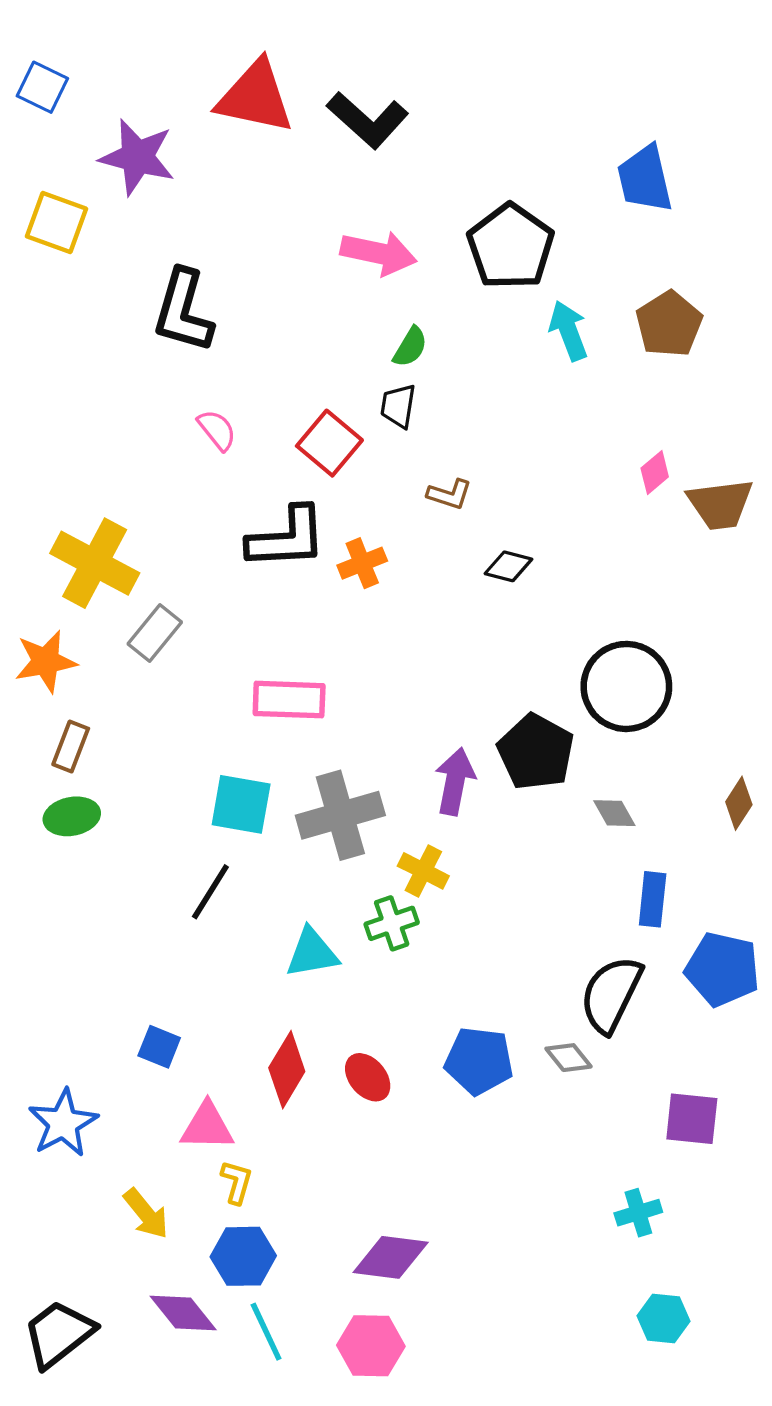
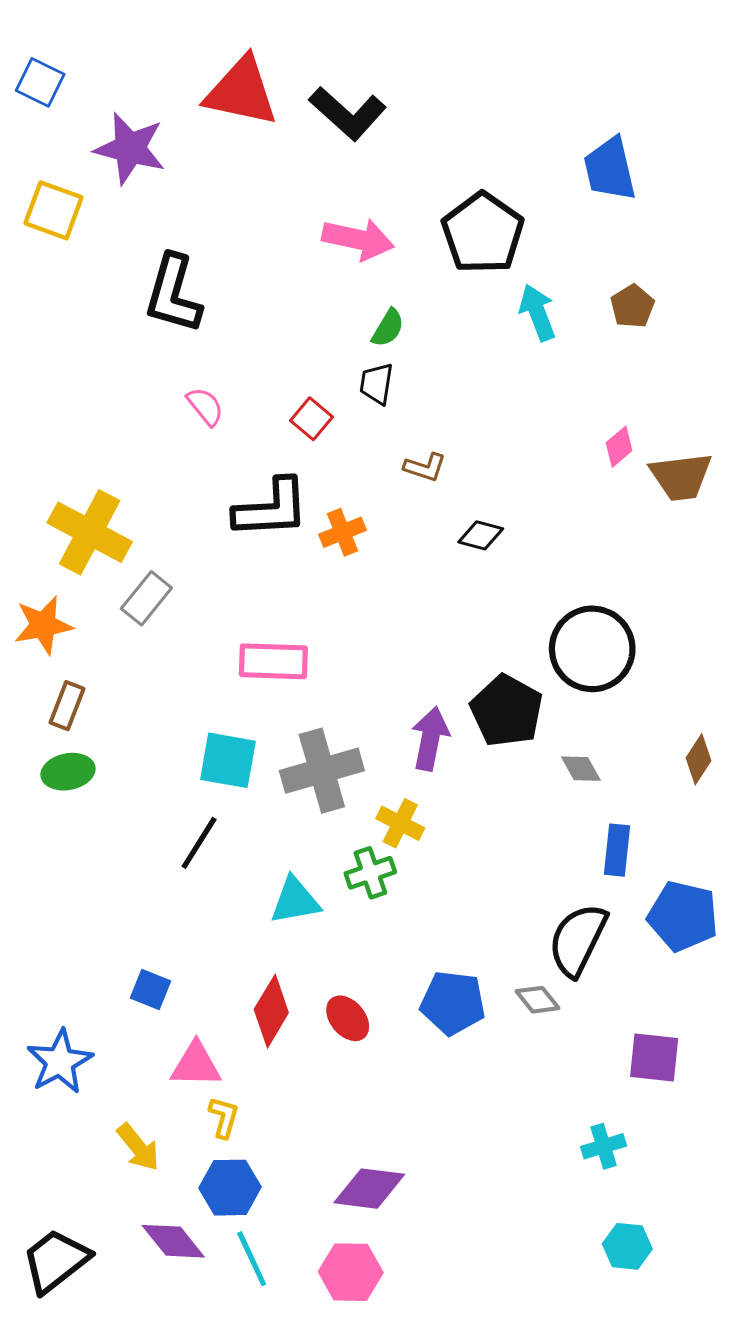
brown pentagon: (669, 324) -> (632, 306), size x0.7
red square: (329, 443) -> (312, 419), size x0.7

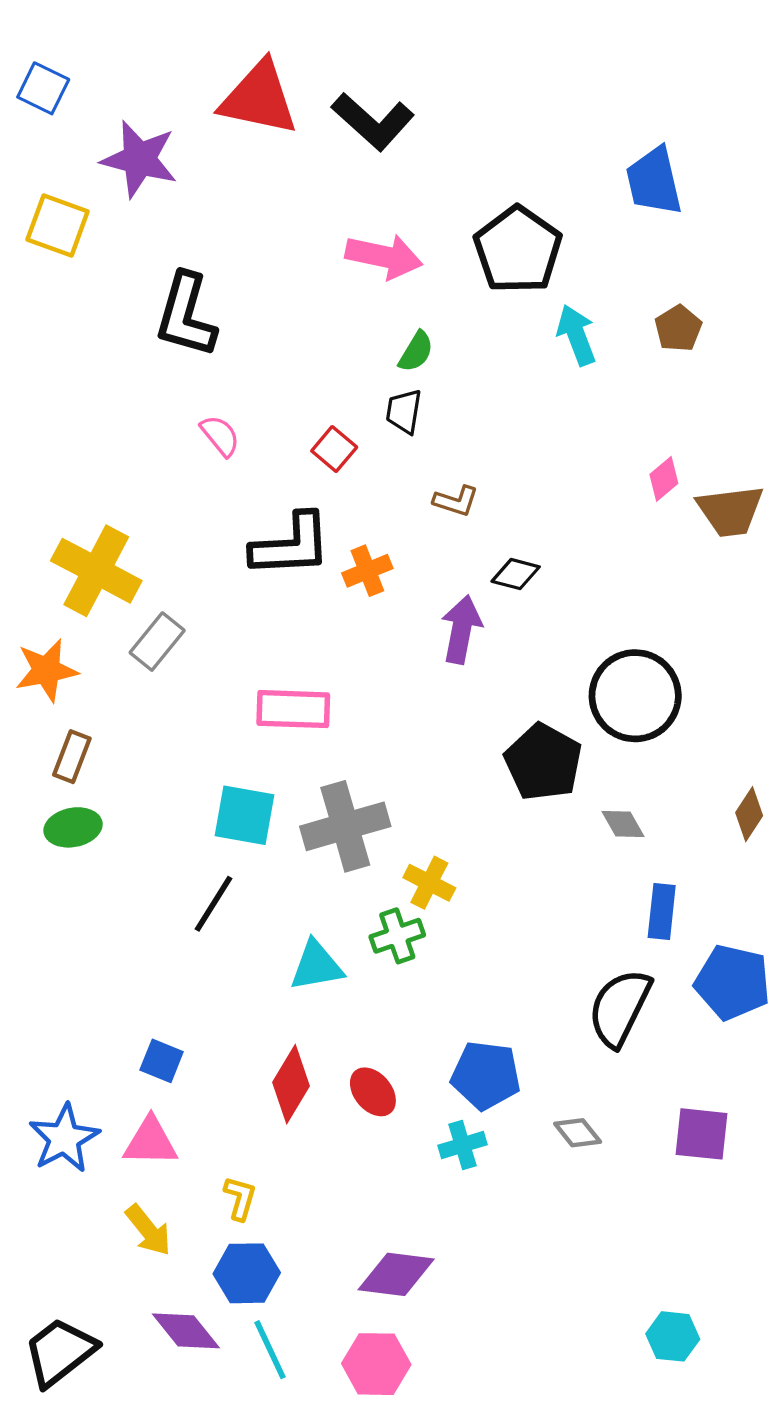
purple arrow: (430, 739) -> (461, 629), moved
gray diamond: (538, 1000) -> (578, 1133), moved
pink triangle: (196, 1065) -> (150, 1142), moved
cyan cross: (604, 1146) -> (463, 1145), moved

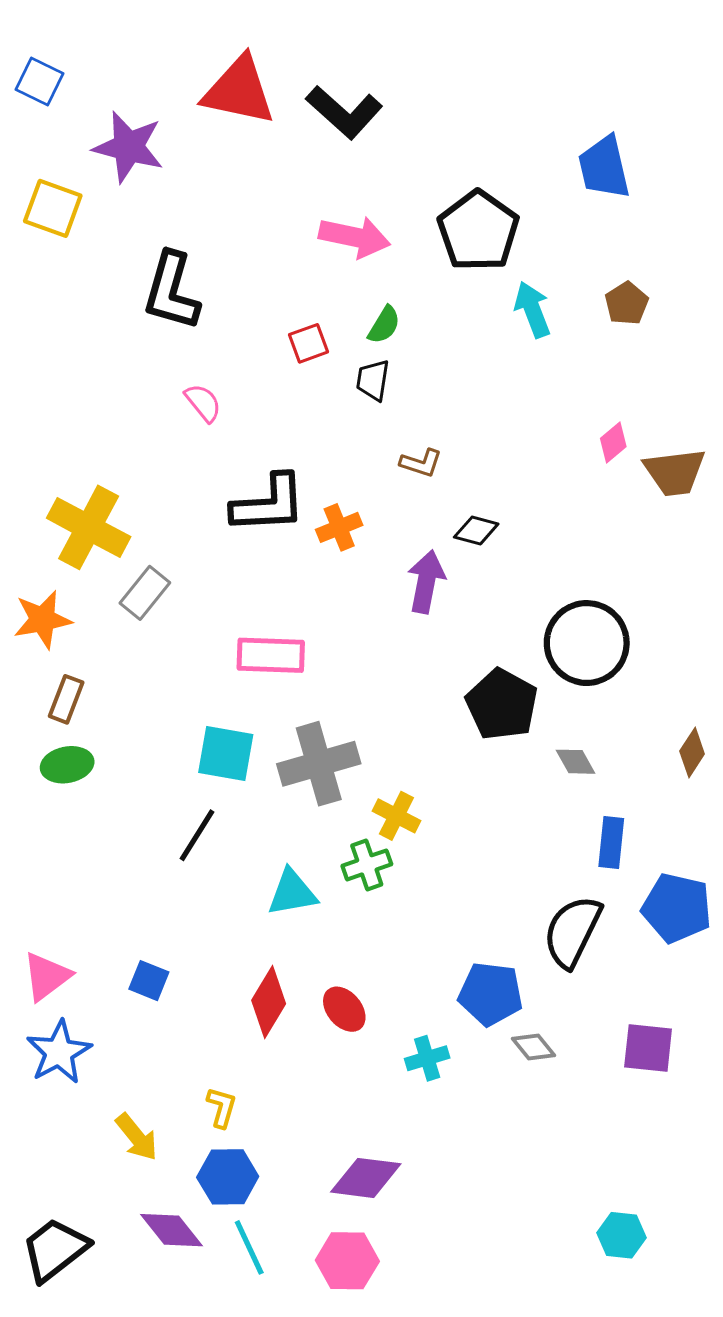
red square: (334, 449) -> (308, 343), moved, turned 30
blue pentagon: (486, 1075) -> (491, 994), moved
pink triangle: (150, 1142) -> (47, 976), moved, turned -38

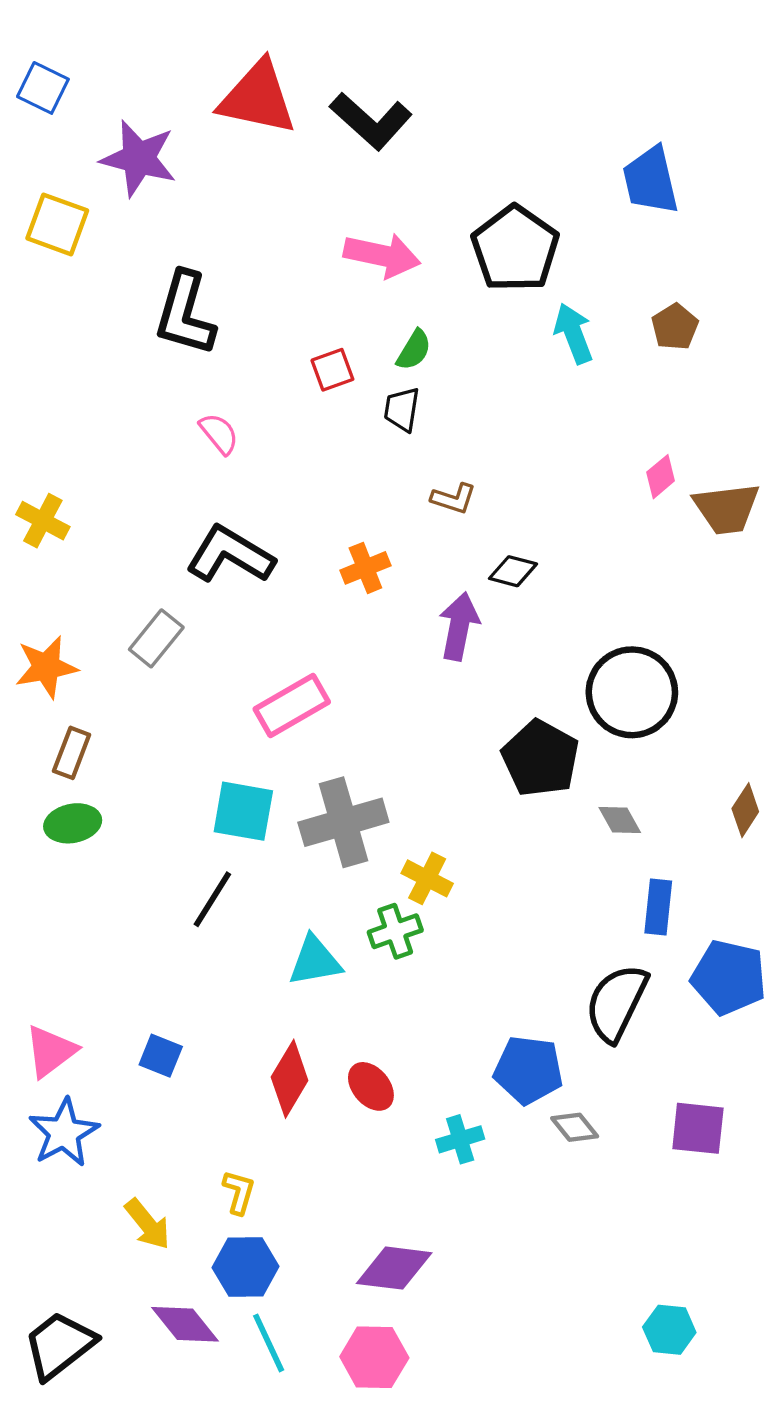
black L-shape: (269, 504) -> (230, 555), moved, turned -146
yellow cross: (89, 527) -> (43, 521), moved, size x0.6
pink rectangle: (271, 655) -> (292, 706), turned -32

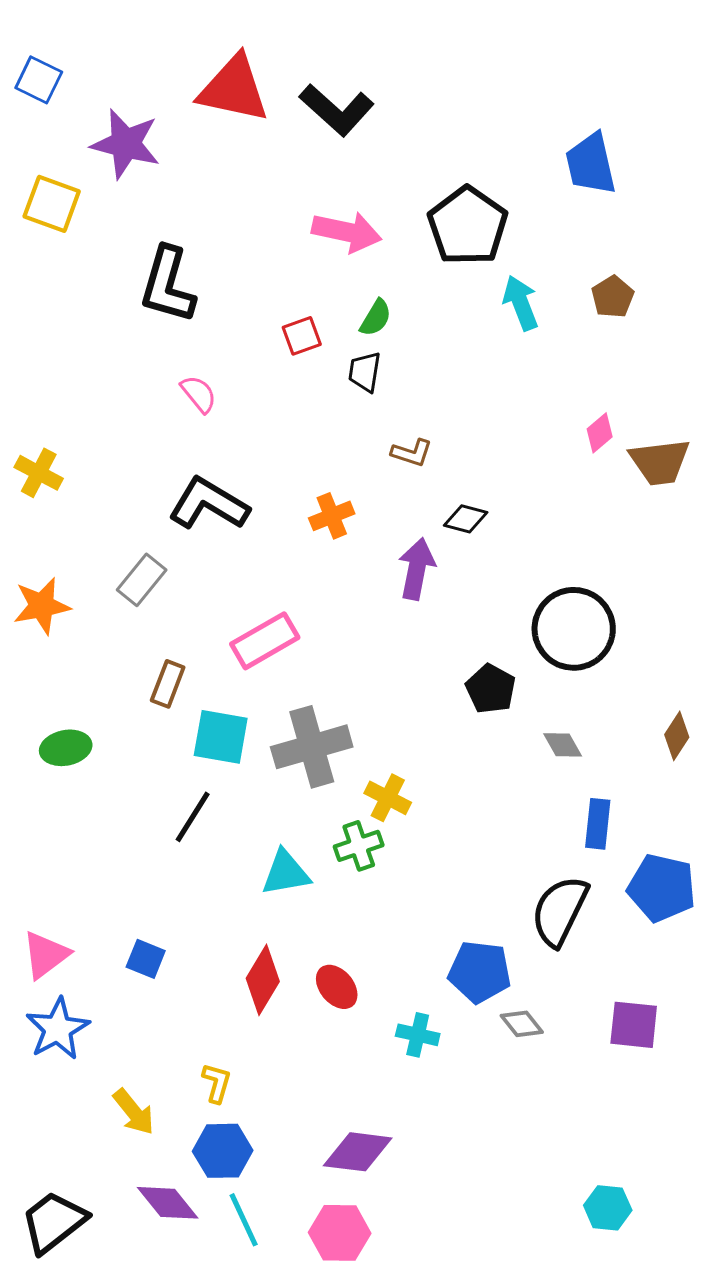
brown rectangle: (72, 753) -> (168, 684), moved
black pentagon: (541, 758) -> (491, 689), size x0.7
cyan cross: (460, 1139) -> (418, 1035), turned 30

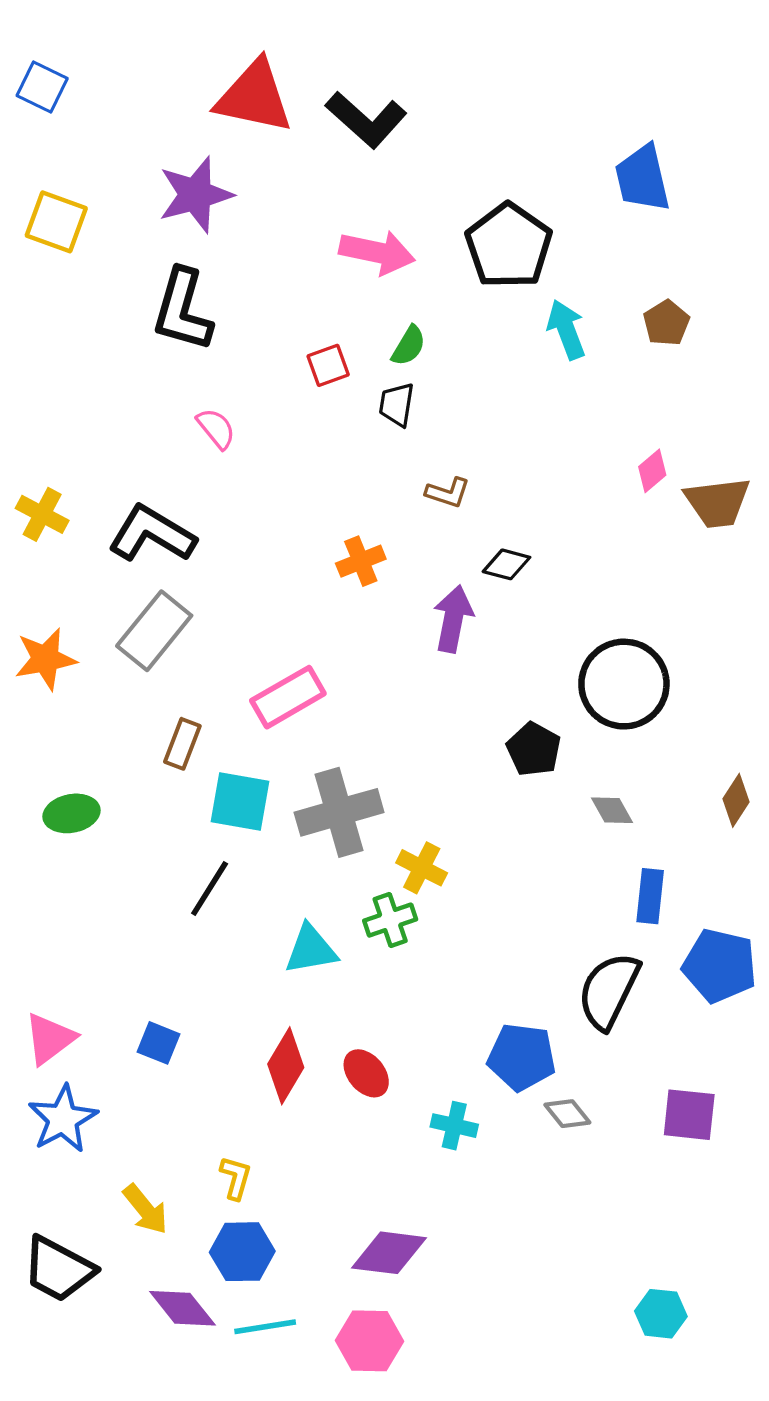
purple star: (126, 144) -> (195, 195), moved, turned -30
black L-shape: (209, 504) -> (152, 534), moved
gray rectangle: (142, 580) -> (154, 631), size x1.4
cyan line: (244, 1220) -> (265, 1327), turned -74
black trapezoid: (54, 1222) -> (58, 1269), moved, turned -114

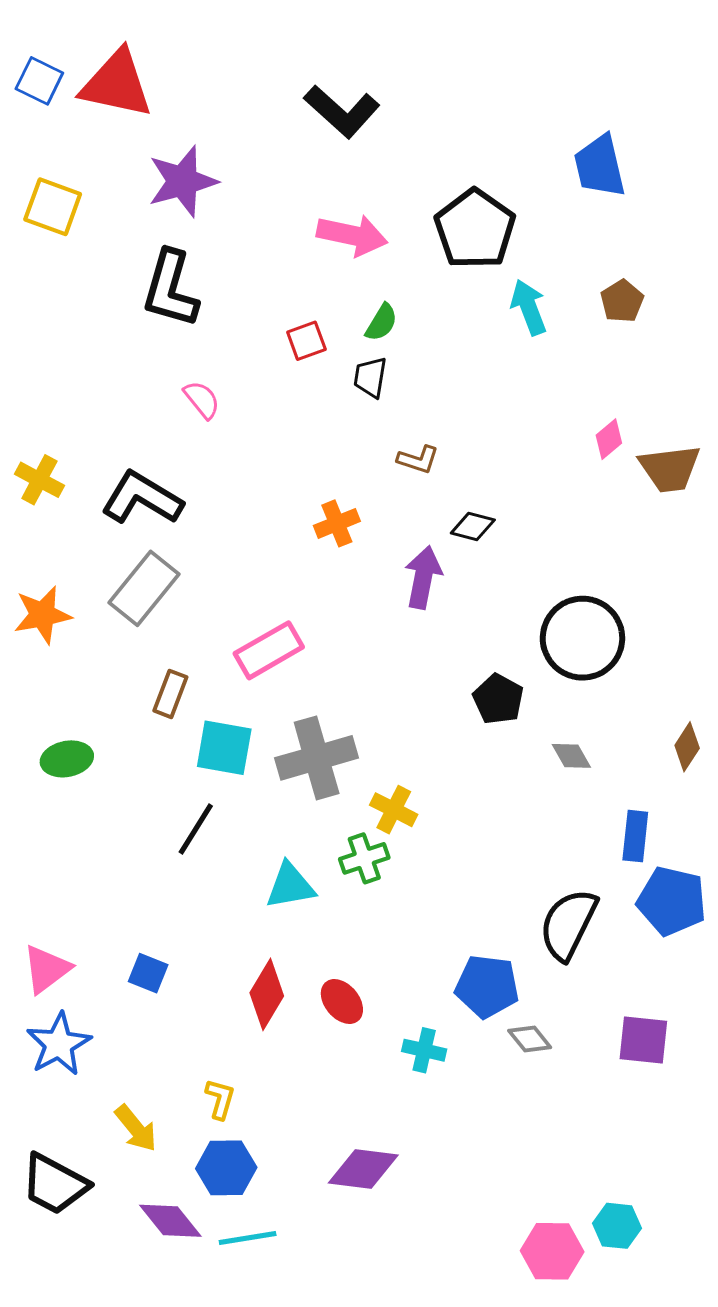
red triangle: (254, 97) -> (117, 84), moved
blue rectangle: (650, 896) -> (635, 836), moved
pink hexagon: (369, 1341) -> (552, 1251), moved

